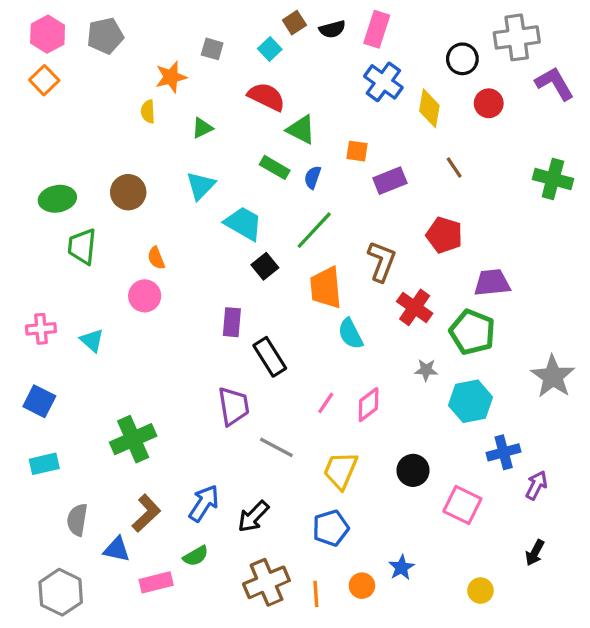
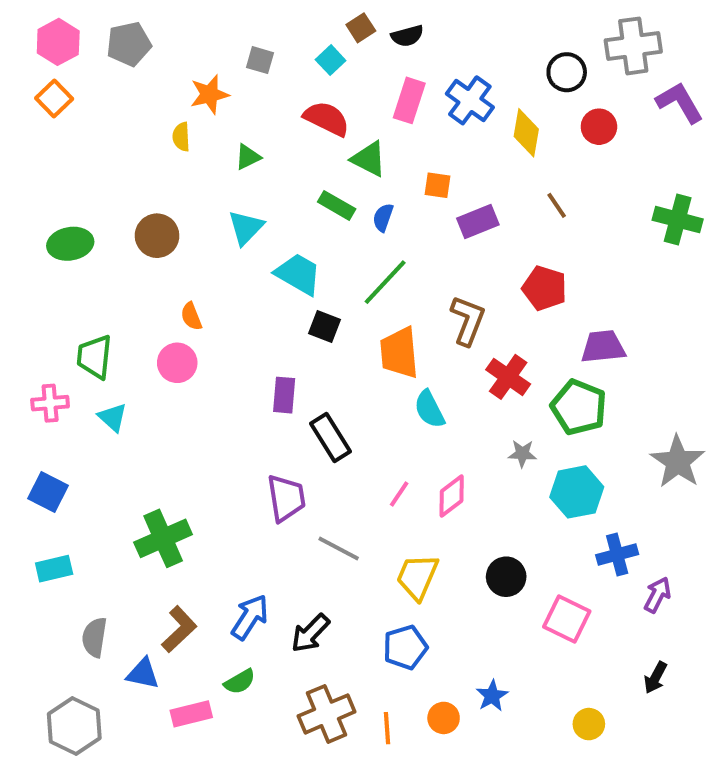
pink rectangle: (377, 29) -> (409, 100), moved
green trapezoid: (82, 247) -> (94, 357), moved
black square: (265, 266) -> (325, 326), turned -30

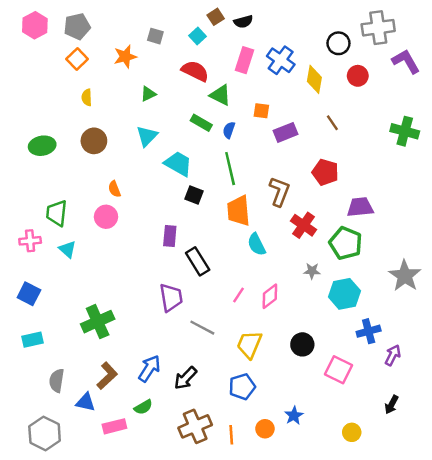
orange square: (54, 98) -> (77, 59), moved
yellow semicircle: (181, 137) -> (87, 98), moved
green line: (385, 282) -> (230, 169), turned -56

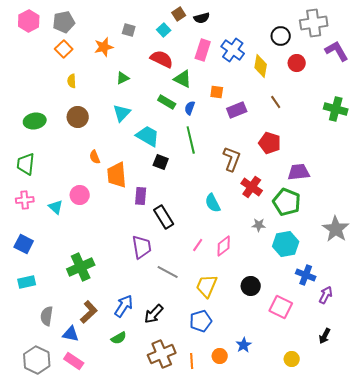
orange trapezoid: (238, 211) -> (117, 175), moved
green trapezoid: (57, 213) -> (26, 164), moved
pink circle: (106, 217) -> (80, 195), moved
blue cross: (369, 331) -> (306, 275), turned 36
pink rectangle: (114, 426) -> (74, 361), moved, turned 48

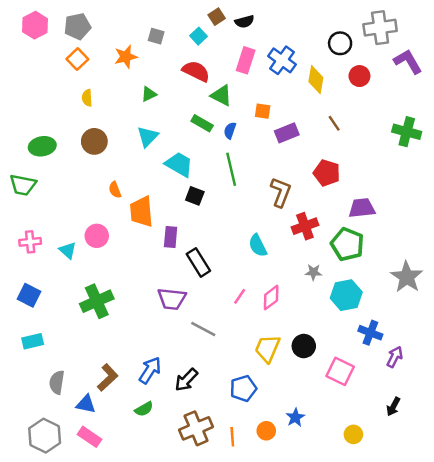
green trapezoid: (26, 164) -> (23, 185), moved, turned -85
red cross: (252, 187) -> (305, 226), turned 35
purple trapezoid: (142, 247) -> (172, 299), turned 105
green cross: (81, 267) -> (97, 301), moved
yellow trapezoid: (207, 286) -> (267, 348), moved

